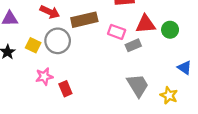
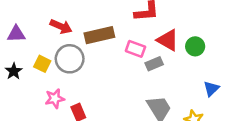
red triangle: (146, 24) -> (168, 40), turned 35
blue triangle: (185, 68) -> (211, 89), turned 40

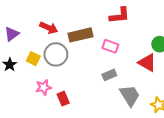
purple triangle: (16, 34) -> (12, 34), turned -35
red triangle: (168, 40) -> (147, 63), moved
gray rectangle: (154, 64) -> (109, 75), moved

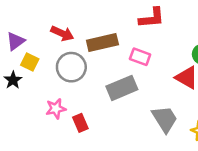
yellow square: (33, 59) -> (30, 62), moved
gray rectangle: (109, 75) -> (122, 88), moved, size x1.6

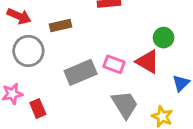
brown rectangle: (102, 42) -> (61, 26), size x0.7
pink rectangle: (140, 57) -> (114, 64), moved

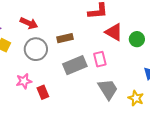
brown rectangle: (61, 26) -> (65, 38), moved
red triangle: (147, 62) -> (114, 32), moved
pink rectangle: (114, 64) -> (100, 59), turned 56

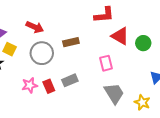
gray rectangle: (75, 65) -> (70, 80), moved, size x0.7
red rectangle: (43, 92) -> (49, 86), moved

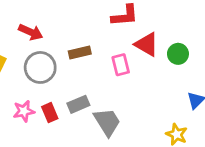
pink rectangle: (106, 63) -> (121, 65), moved
gray trapezoid: (114, 93) -> (107, 122), moved

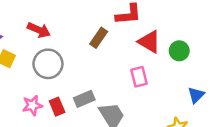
brown rectangle: (80, 52) -> (99, 38), moved, turned -42
pink rectangle: (121, 65) -> (139, 77), moved

